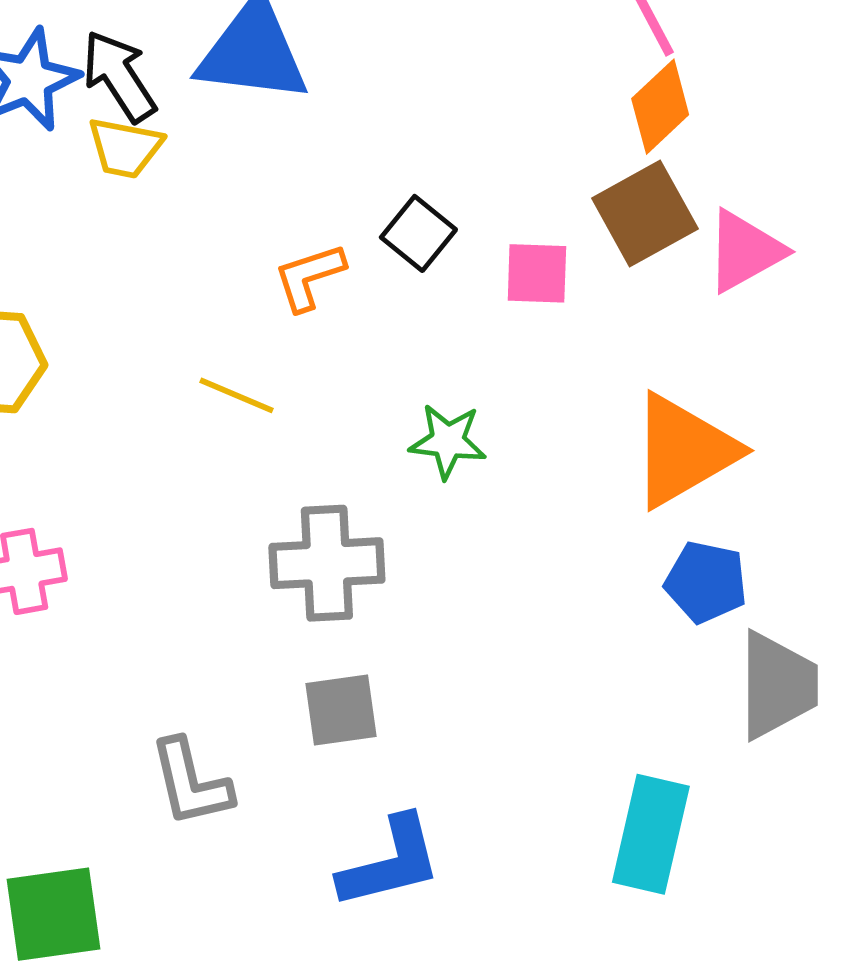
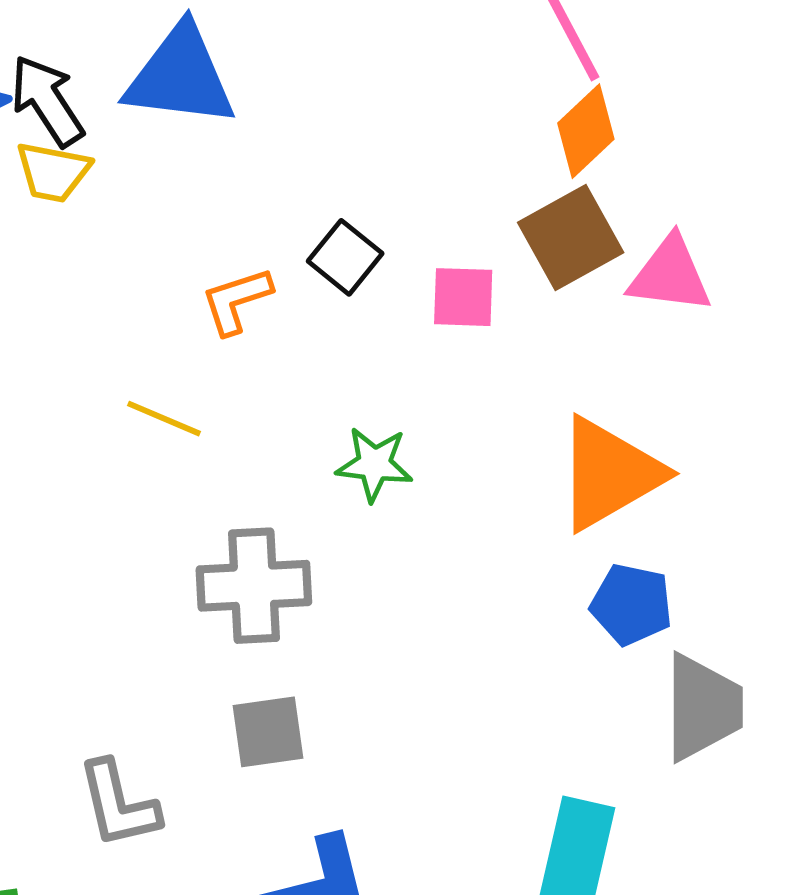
pink triangle: (745, 251) -> (670, 275), turned 36

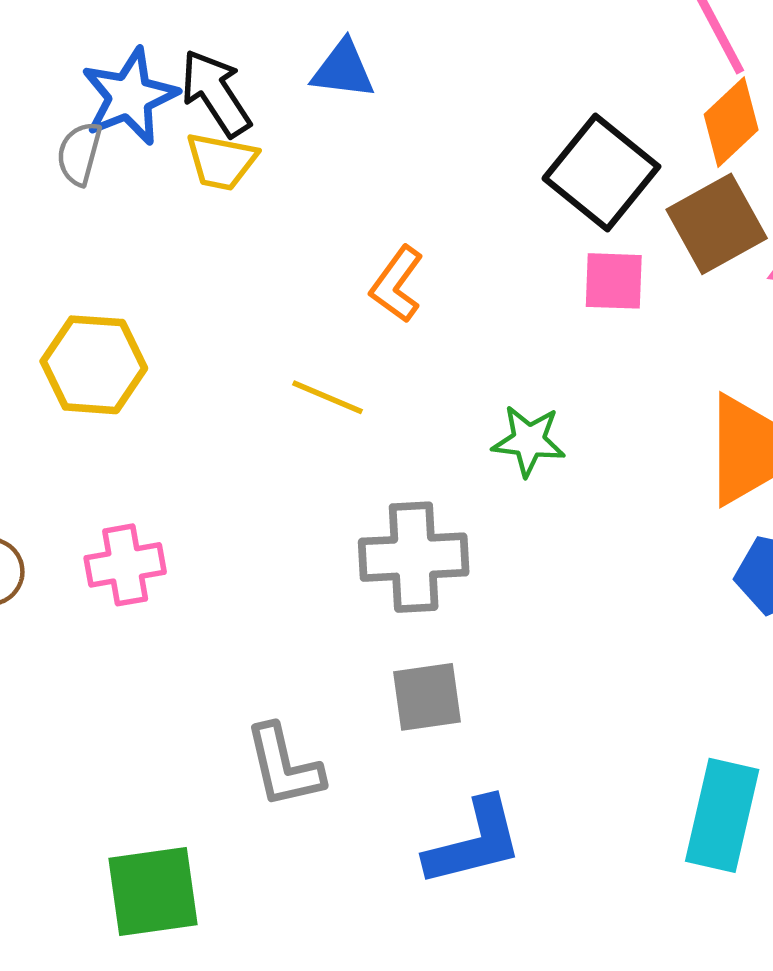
blue triangle: (180, 76) -> (343, 70), size x0.6
black square: (345, 257) -> (601, 172), moved, size x1.6
orange L-shape: (236, 301) -> (397, 284), turned -36

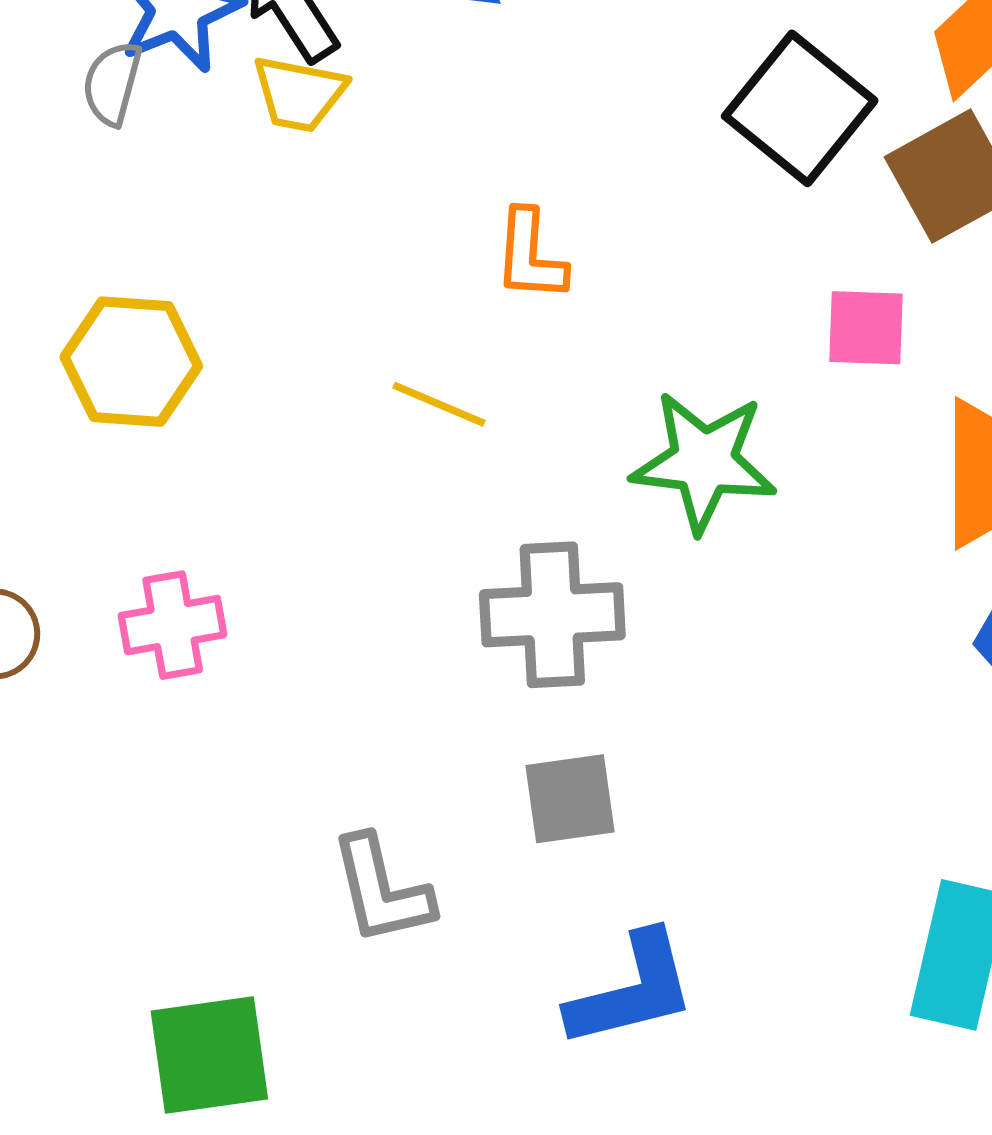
pink square: (614, 281) -> (866, 328), moved
orange L-shape: (397, 284) -> (530, 256), turned -32
green star: (529, 441) -> (704, 462), size x1.5

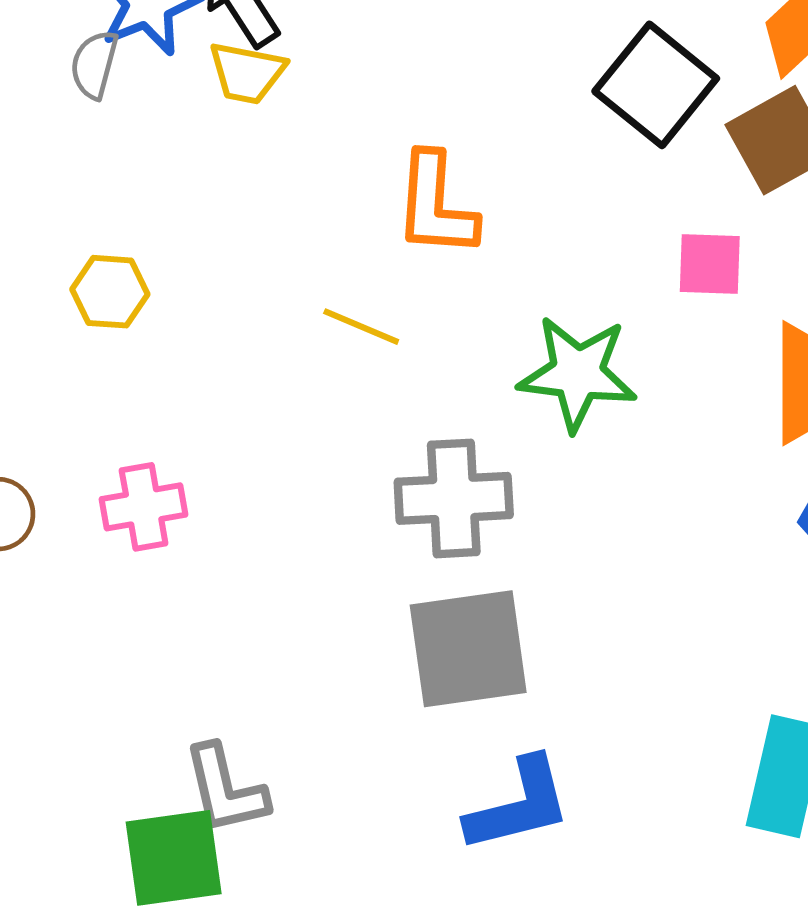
orange L-shape: (530, 256) -> (436, 205), size x1.4
yellow hexagon: (131, 362) -> (110, 292), size x0.7
gray square: (570, 799) -> (468, 649), size x1.6
gray L-shape: (382, 890) -> (225, 789), moved

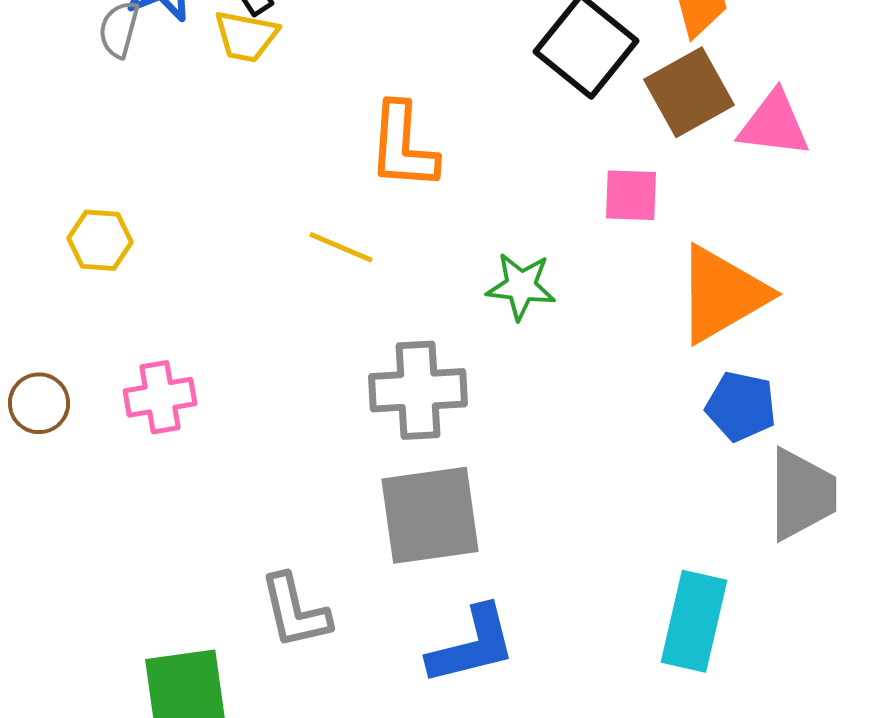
yellow hexagon: (110, 292) -> (100, 240), moved
green star: (578, 373) -> (521, 286), size x0.7
gray L-shape: (225, 789) -> (295, 611), moved

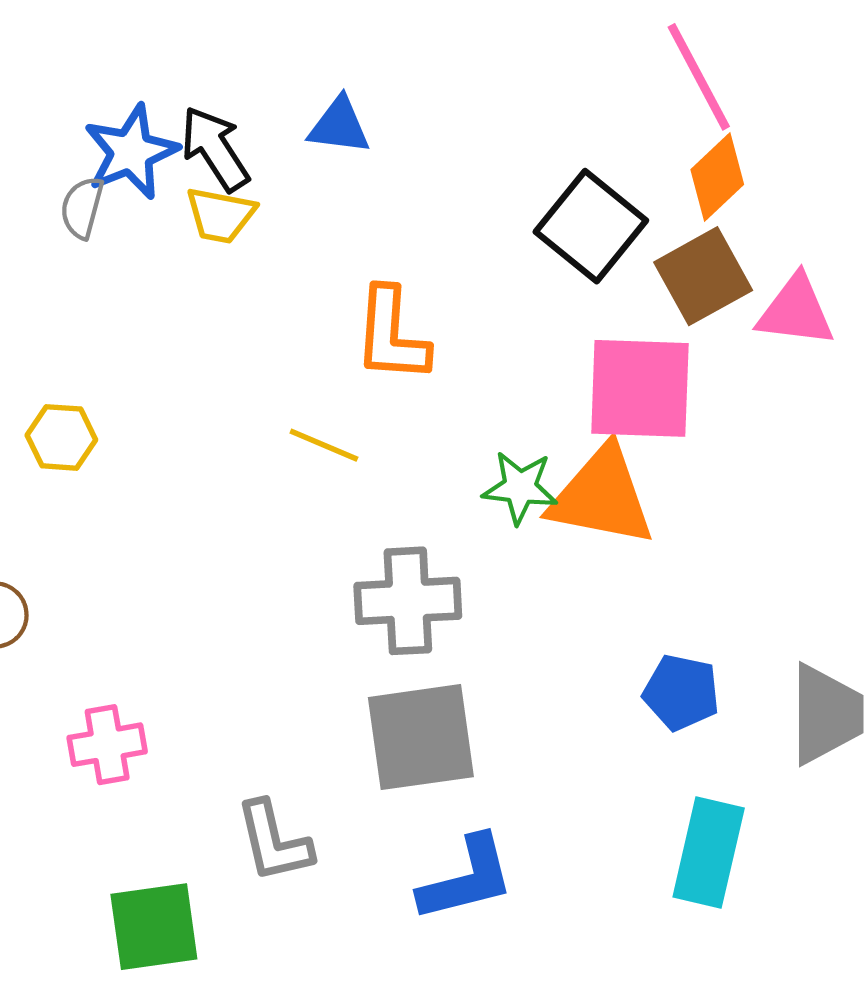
pink square: (631, 195) -> (640, 388), size x1.8
orange triangle: (722, 294) -> (602, 496), moved, turned 41
pink cross: (160, 397) -> (107, 745), moved
blue pentagon: (741, 406) -> (681, 692), moved

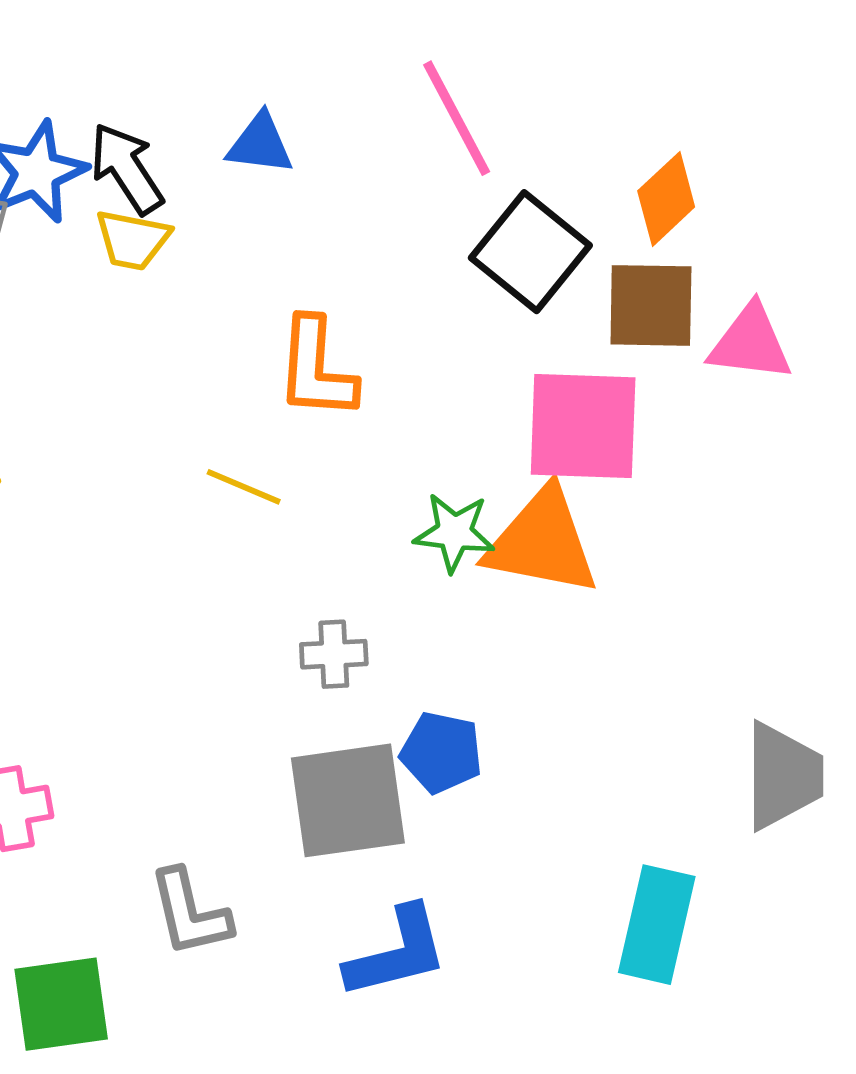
pink line: (699, 77) -> (457, 118), moved
brown square: (703, 276) -> (651, 305), turned 30
gray cross: (408, 601) -> (334, 654), size x0.6
blue pentagon: (681, 692) -> (441, 752), moved

